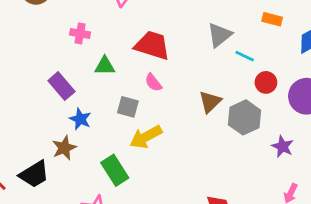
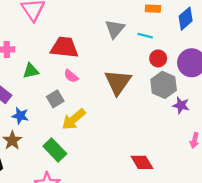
cyan line: (245, 56) -> (145, 36), moved
brown triangle: (210, 102) -> (118, 82), size x1.5
gray square: (128, 107) -> (55, 99), turned -35
gray hexagon: (245, 117) -> (164, 85), moved

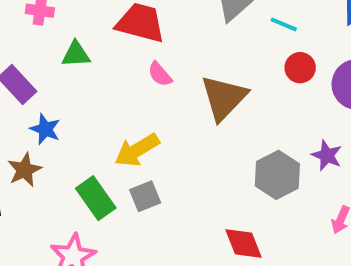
pink semicircle: (71, 76) -> (160, 74), moved
gray hexagon: (164, 85) -> (277, 175), moved
gray square: (55, 99) -> (145, 196), moved

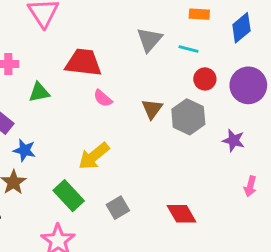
brown triangle: (224, 98) -> (152, 109), size x0.6
gray hexagon: (277, 175) -> (188, 117), moved
gray square: (145, 196) -> (118, 208), moved

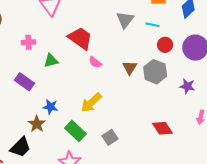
red trapezoid: (83, 63) -> (80, 38), turned 32
blue star: (24, 150) -> (50, 107), moved
red diamond: (181, 214) -> (162, 128), moved

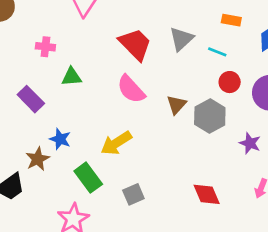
red trapezoid: (80, 38) -> (135, 44), moved
pink semicircle: (95, 62) -> (131, 89), size x1.6

